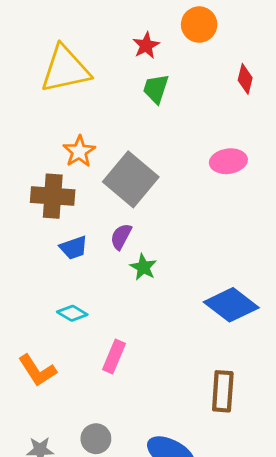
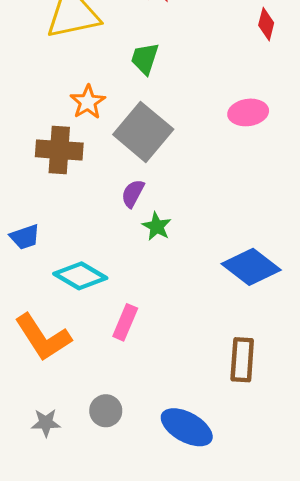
green trapezoid: (156, 89) -> (145, 59), moved
blue trapezoid: (74, 248) -> (25, 237), moved
cyan diamond: (72, 313) -> (80, 276), size x1.6
orange L-shape: (37, 370) -> (43, 337), size x1.4

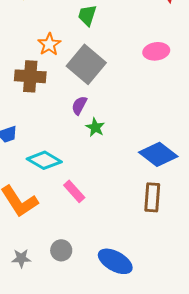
pink rectangle: (125, 322) -> (74, 191), turned -65
brown rectangle: (242, 360) -> (152, 197), moved

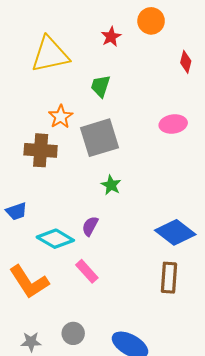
gray square: (86, 64) -> (99, 138), turned 33
purple semicircle: (79, 105) -> (90, 226), moved
green star: (95, 127) -> (111, 185), moved

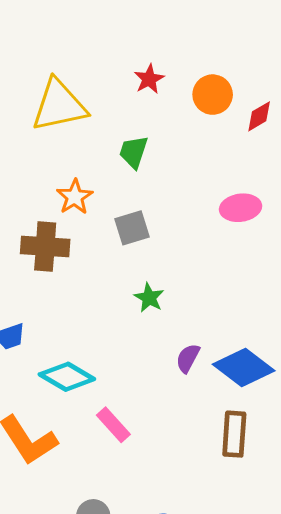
orange circle: (151, 21) -> (213, 95), moved
red diamond: (186, 62) -> (259, 116), turned 45
gray square: (99, 138) -> (132, 228), size x0.6
purple semicircle: (90, 226) -> (188, 358), moved

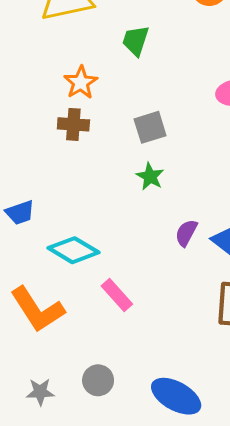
gray square: (132, 228) -> (150, 127), moved
brown cross: (45, 247) -> (73, 124), moved, size x0.7

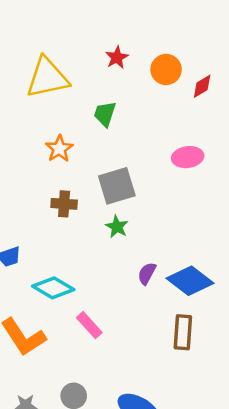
brown cross: (73, 124) -> (64, 204), moved
gray square: (150, 127) -> (117, 186), size x1.4

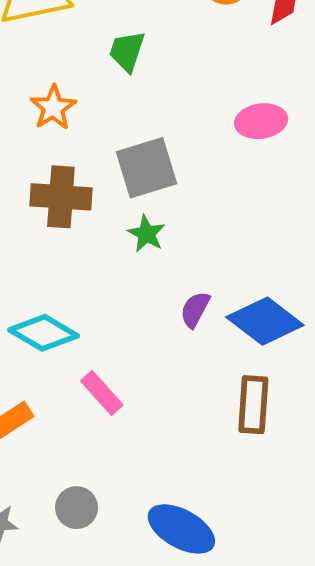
brown cross: (64, 204) -> (61, 197), size x1.4

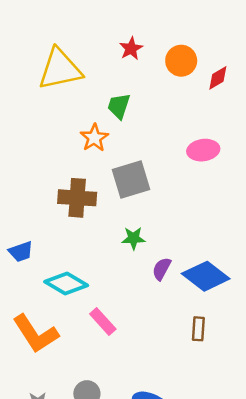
orange star: (53, 108) -> (94, 138), moved
green star: (146, 234) -> (133, 238), moved, turned -30
brown rectangle: (253, 405) -> (198, 329), size x0.7

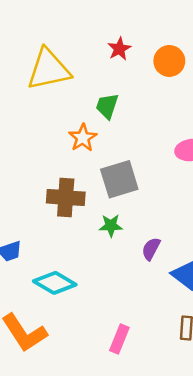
green star: (133, 238) -> (111, 226), moved
purple semicircle: (162, 269) -> (151, 249), moved
pink rectangle: (103, 321) -> (119, 339), moved, turned 64

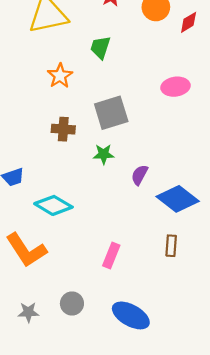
orange star: (83, 138) -> (60, 76), moved
brown cross: (66, 198) -> (63, 129), size x0.7

